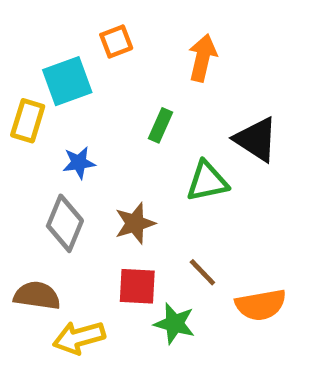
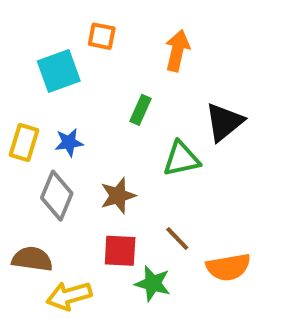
orange square: (116, 41) -> (102, 36), turned 32
yellow rectangle: (28, 121) -> (24, 143), moved
black triangle: (256, 139) -> (224, 122), turned 48

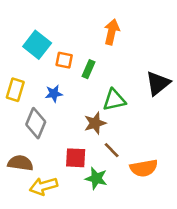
orange square: (102, 36) -> (64, 60), moved
cyan square: (59, 71) -> (37, 45), turned -32
black triangle: (224, 122) -> (158, 83), moved
blue star: (69, 143) -> (54, 94), moved
brown star: (118, 196) -> (95, 123), moved

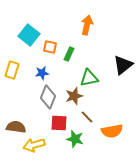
gray diamond: (36, 123) -> (48, 97), moved

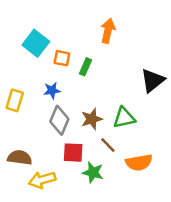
yellow rectangle: (12, 70) -> (15, 100), moved
green triangle: (89, 78) -> (124, 118), moved

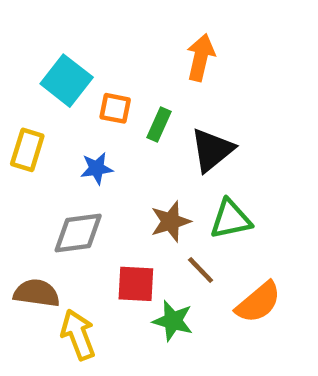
black triangle: (153, 81) -> (212, 150), moved
yellow rectangle: (15, 100) -> (27, 150), moved
gray diamond: (59, 120) -> (78, 233), moved, turned 60
orange semicircle: (139, 162) -> (258, 302), turned -30
yellow arrow: (42, 180) -> (78, 335), turned 85

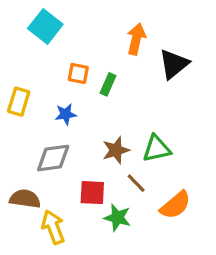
cyan square: (67, 81) -> (45, 26), moved
black triangle: (212, 150) -> (174, 64), moved

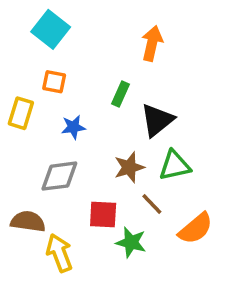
black triangle: (174, 64) -> (157, 120), moved
orange square: (78, 73) -> (54, 82), moved

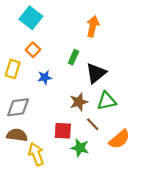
orange square: (54, 82) -> (33, 50), turned 32
gray diamond: (59, 176) -> (18, 107), moved

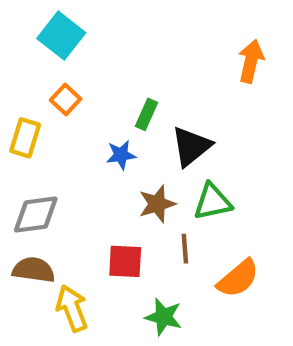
orange arrow: (93, 26) -> (251, 61), moved
blue star: (45, 77) -> (121, 155), moved
brown line: (93, 124) -> (185, 249), turned 40
green star: (80, 148) -> (164, 317), moved

